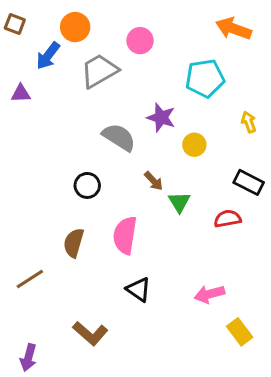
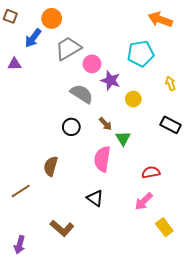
pink circle: (140, 41) -> (92, 64), moved
black circle: (87, 185) -> (71, 127), moved
red semicircle: (228, 219) -> (151, 172), moved
pink semicircle: (125, 235) -> (102, 159), moved
pink arrow: (209, 294) -> (144, 201), turned -30

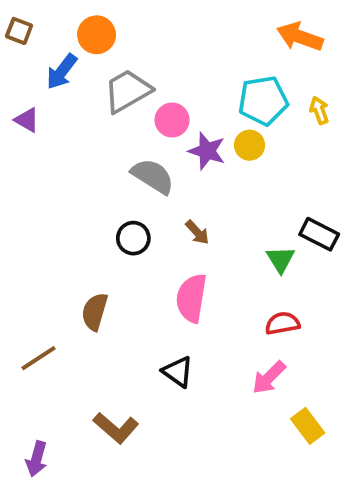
purple triangle: (14, 64) -> (27, 120), turned 32
yellow arrow: (171, 84) -> (319, 110), moved
yellow circle: (133, 99) -> (250, 145), moved
green triangle: (123, 138) -> (280, 259), moved

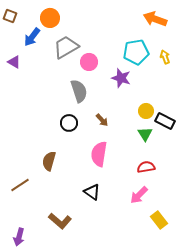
yellow circle: (250, 145) -> (146, 111), moved
purple star: (207, 151) -> (121, 78), moved
gray semicircle: (153, 176) -> (79, 91), turned 40

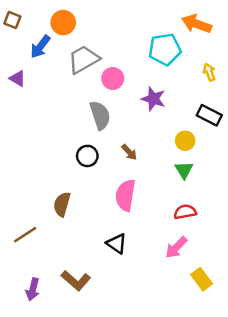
cyan pentagon: (136, 52) -> (165, 49), moved
black rectangle: (165, 121) -> (209, 115), moved
purple arrow: (19, 237) -> (33, 289), moved

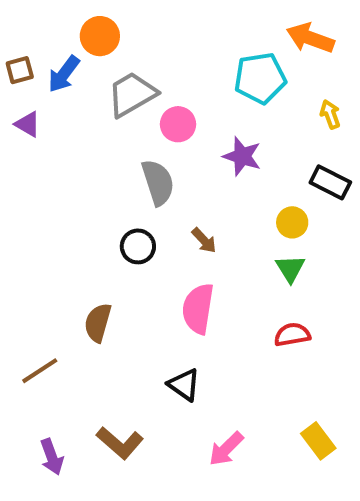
brown square: (12, 20) -> (20, 70), moved, turned -36
pink arrow: (176, 247) -> (226, 449), moved
purple arrow: (33, 289) -> (52, 457), turned -35

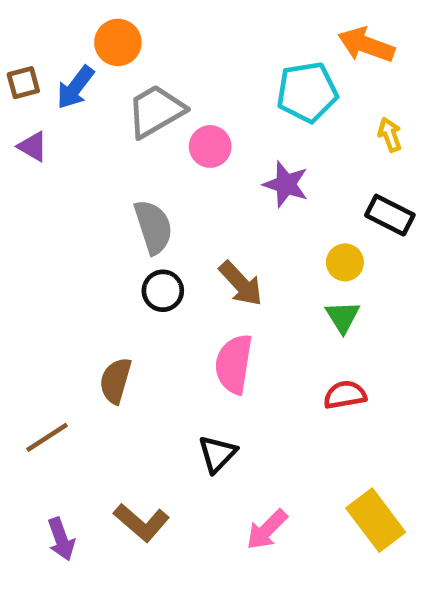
gray semicircle: (158, 182) -> (153, 227), moved
brown arrow: (204, 240) -> (241, 284), size x1.5
black triangle: (184, 385) -> (217, 454), turned 39
yellow rectangle: (318, 441) -> (376, 520), size x1.4

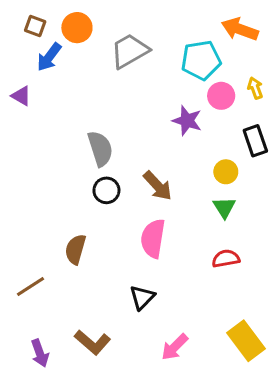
brown square: (23, 83) -> (35, 26), moved, turned 35
gray trapezoid: (156, 111) -> (130, 51), moved
pink circle: (210, 146) -> (221, 96), moved
black rectangle: (390, 215) -> (255, 141), turned 44

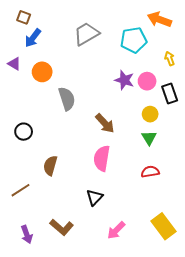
orange circle: (77, 28) -> (42, 72), moved
pink circle: (221, 96) -> (147, 81), moved
black circle: (106, 190) -> (24, 132), moved

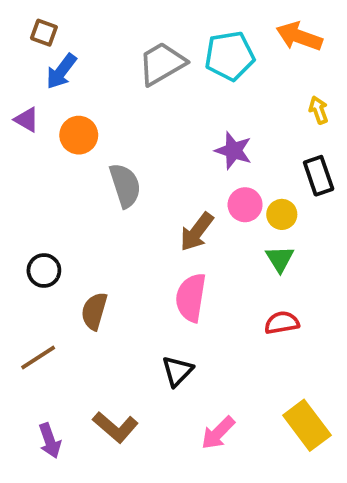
cyan pentagon: (134, 40) -> (230, 56), moved
pink circle: (147, 81) -> (245, 205), moved
brown arrow: (105, 123) -> (197, 232), turned 80
black circle: (24, 132) -> (44, 270), moved

